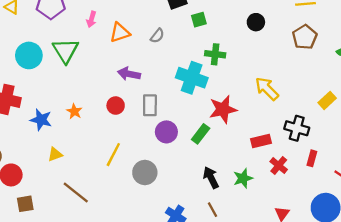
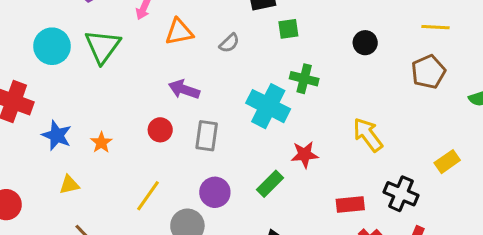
red star: (223, 109) -> (305, 155), size x0.7
orange star: (74, 111) -> (101, 143), moved
purple circle: (166, 132) -> (215, 192), moved

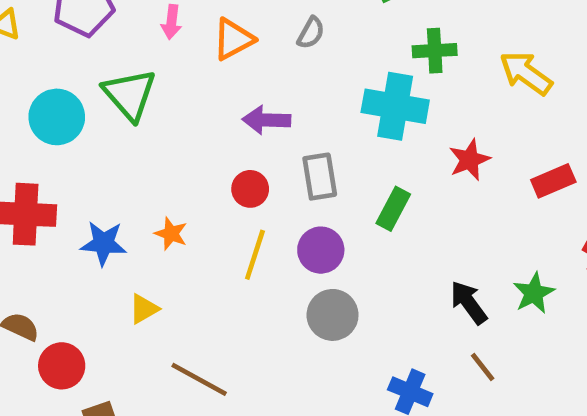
yellow arrow: (368, 135) -> (526, 73), moved
green rectangle: (270, 184) -> (393, 209), moved
purple circle: (215, 192) -> (321, 250), moved
yellow line: (148, 196) -> (255, 255), moved
red rectangle: (350, 204) -> (553, 181), moved

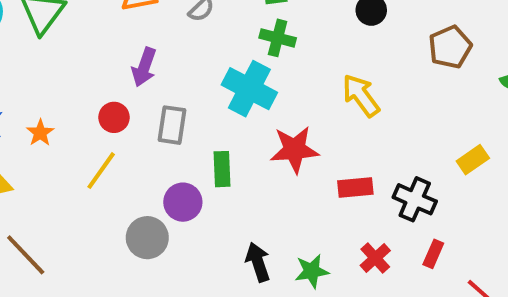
green cross: (435, 51) -> (278, 38), moved
purple arrow: (266, 120) -> (144, 67), turned -90
red star: (469, 160) -> (295, 150), size x1.4
green rectangle: (393, 209) -> (222, 169), turned -48
purple circle: (321, 250) -> (183, 202), moved

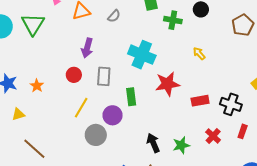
green cross: (278, 38) -> (173, 20), moved
yellow arrow: (361, 95) -> (199, 53), size x0.6
yellow line: (101, 171) -> (81, 108), moved

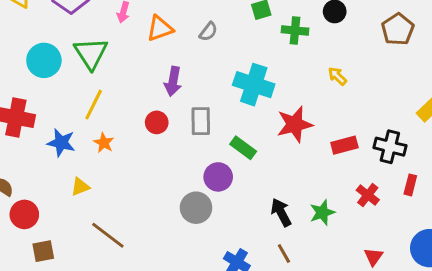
green rectangle: (131, 97) -> (243, 148), turned -42
yellow line: (81, 108) -> (94, 105), moved

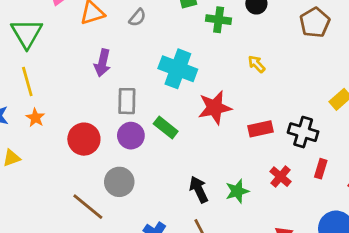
yellow line: (94, 105) -> (27, 82), turned -44
red circle: (157, 122) -> (84, 139), moved, size x1.5
purple circle: (218, 177) -> (131, 136), moved
brown line: (108, 235) -> (88, 207), moved

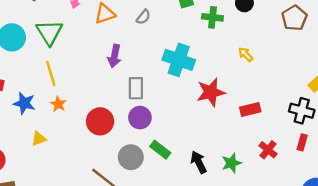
green rectangle: (166, 127) -> (160, 150), moved
black cross: (303, 132) -> (302, 111), moved

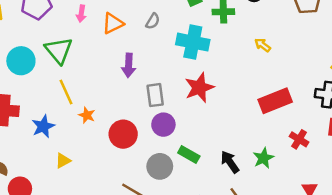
cyan cross: (179, 60) -> (193, 42), moved
red star: (211, 92) -> (199, 88), moved
blue star: (24, 103) -> (43, 126), turned -30
orange star: (58, 104) -> (87, 115), moved
red rectangle: (250, 110) -> (275, 101), size x1.5

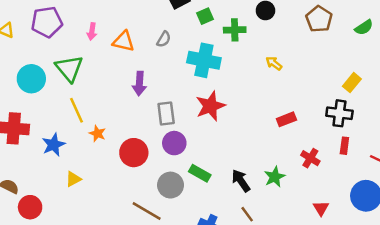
orange triangle: (113, 23) -> (124, 41), turned 40
red rectangle: (275, 101) -> (286, 119), size x0.6

